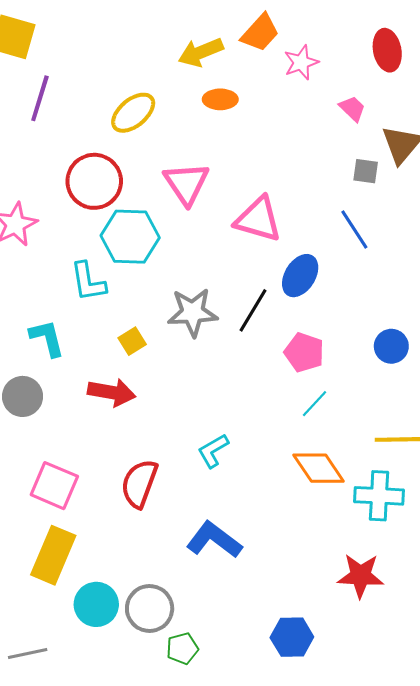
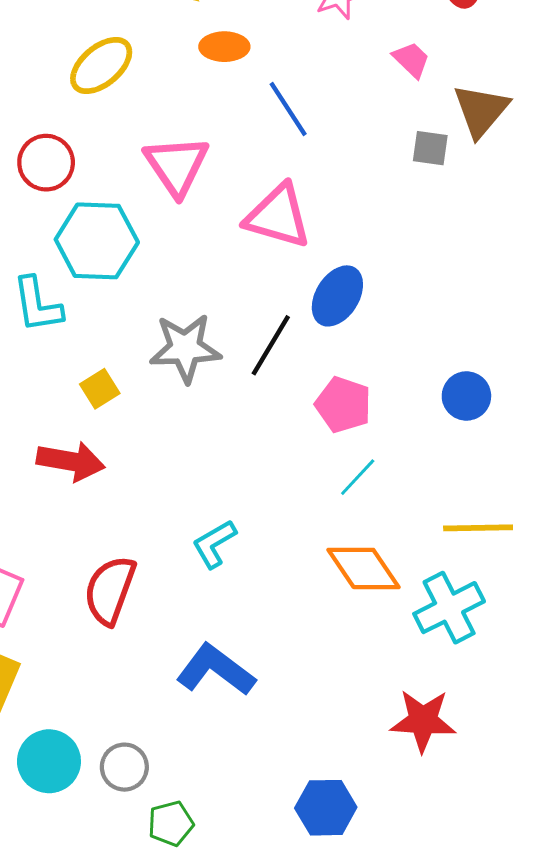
red circle: (94, 181) -> (46, 163), size x0.7
blue line: (354, 229) -> (288, 109), moved
cyan cross: (379, 496) -> (449, 608), turned -30
gray circle: (150, 608) -> (124, 767), size x0.7

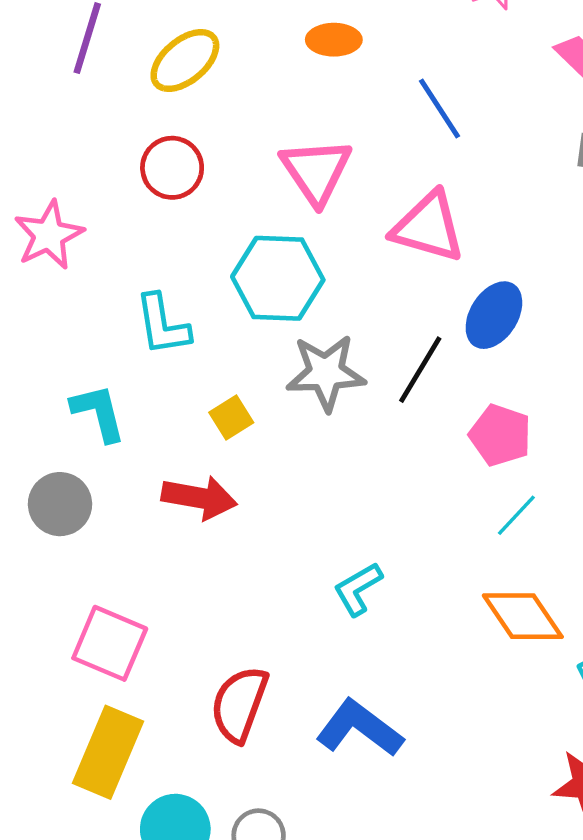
orange ellipse: (224, 47) -> (334, 40), moved
yellow ellipse: (101, 66) -> (185, 60), moved
cyan hexagon: (97, 241) -> (278, 278), moved
red semicircle: (110, 590) -> (239, 704), moved

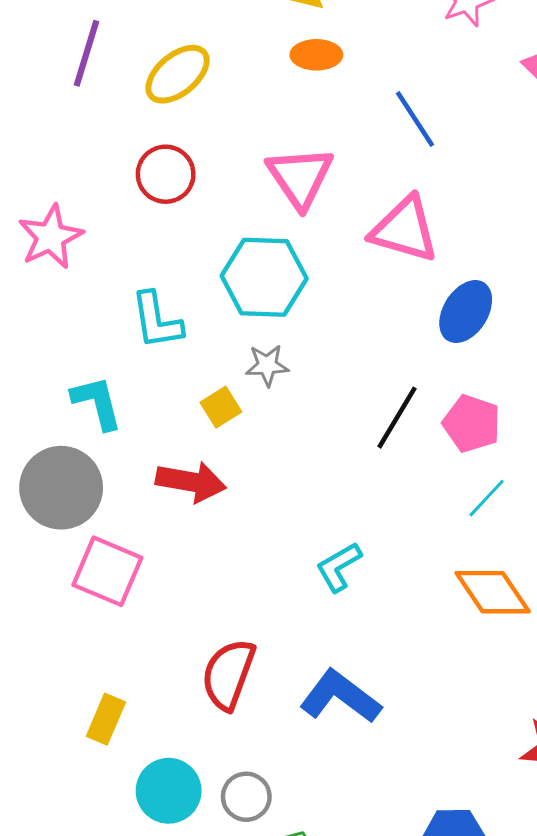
black line: (420, 370) -> (397, 418), moved
gray star: (326, 373) -> (267, 365), moved, size x0.6
gray circle: (60, 504) -> (61, 488), size x1.4
pink square: (110, 643) -> (107, 571), moved
yellow rectangle: (108, 752) -> (106, 719), size x0.6

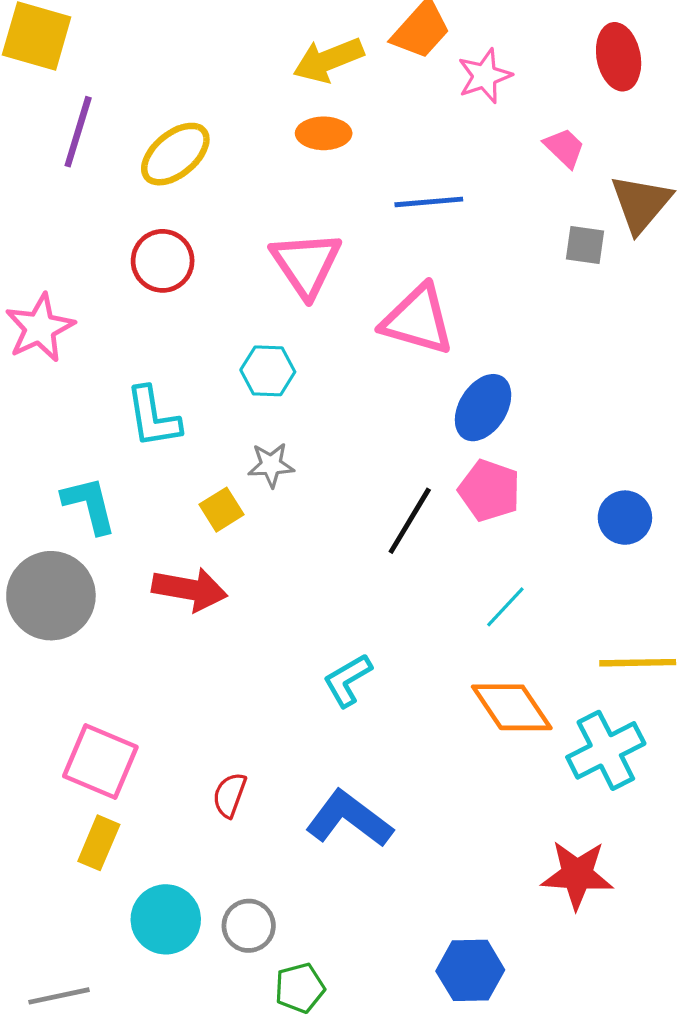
blue line: (415, 119) -> (429, 202), turned -62
cyan hexagon: (264, 277) -> (268, 371), size x0.6
pink pentagon: (472, 424) -> (489, 490), moved
pink square: (107, 571) -> (100, 762), moved
red semicircle: (228, 674) -> (230, 795), size x0.6

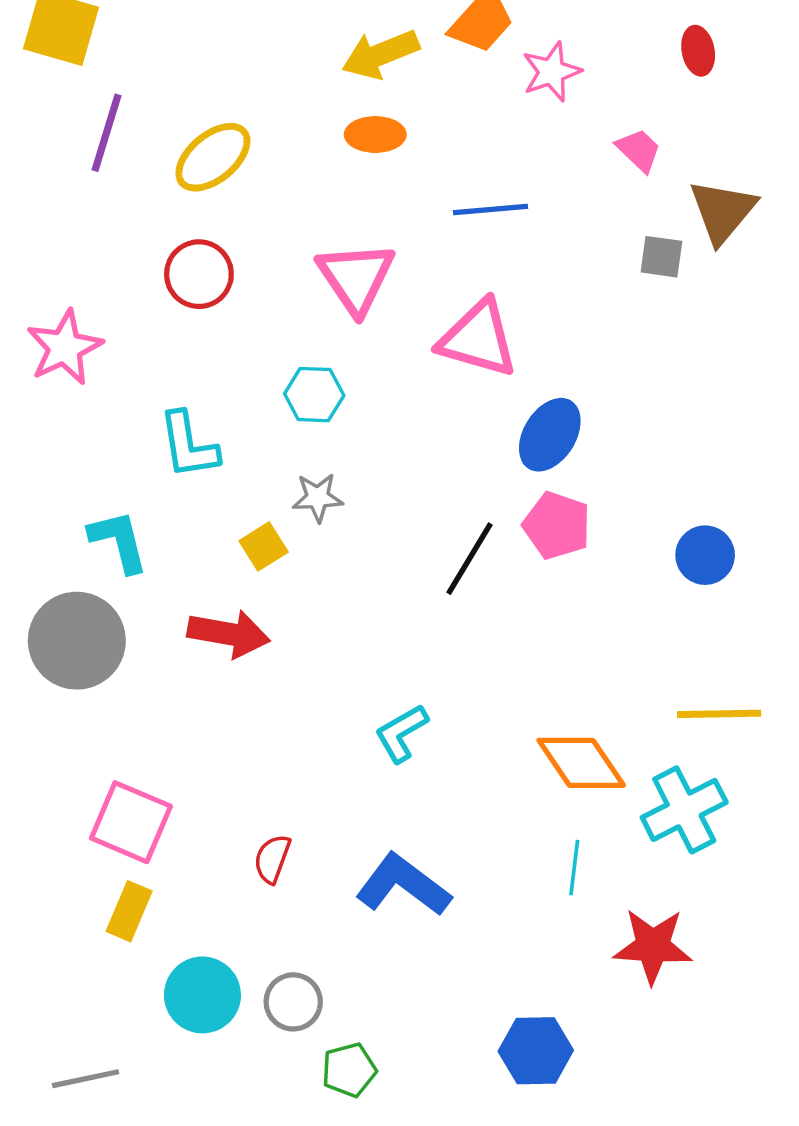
red ellipse: (619, 57) -> (698, 51), size x0.7
cyan line: (505, 607) -> (574, 868), moved, turned -36

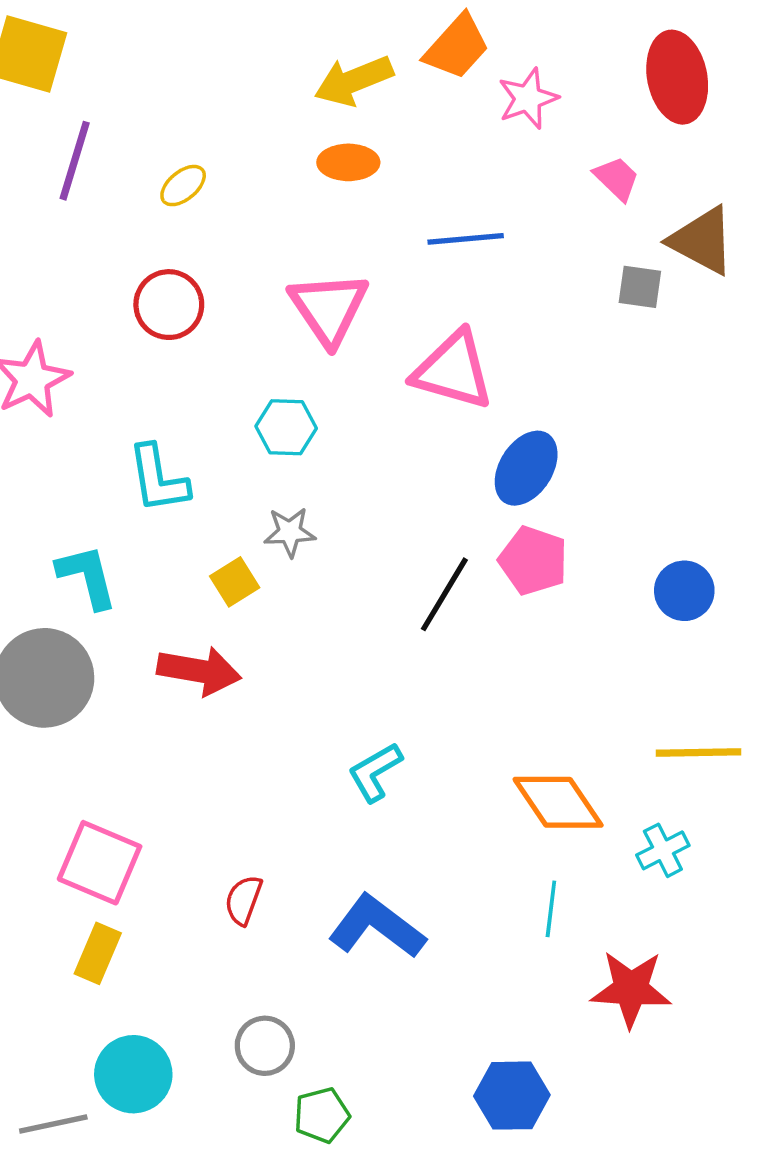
red ellipse: (698, 51) -> (677, 77), size x1.8
yellow ellipse: (213, 157) -> (183, 186), size x0.6
brown triangle: (723, 211) -> (702, 241), turned -42
cyan cross: (684, 810) -> (663, 850), size x0.6
cyan circle: (202, 995) -> (133, 1074), moved

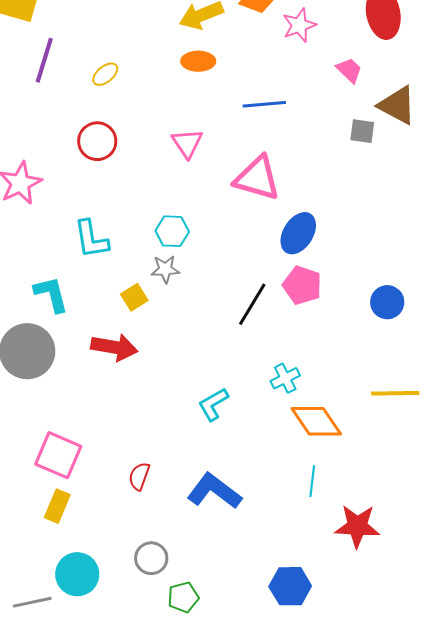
pink triangle: (329, 308) -> (187, 143), size x0.7
cyan hexagon: (286, 427) -> (172, 231), moved
cyan cross: (663, 850) -> (285, 378), moved

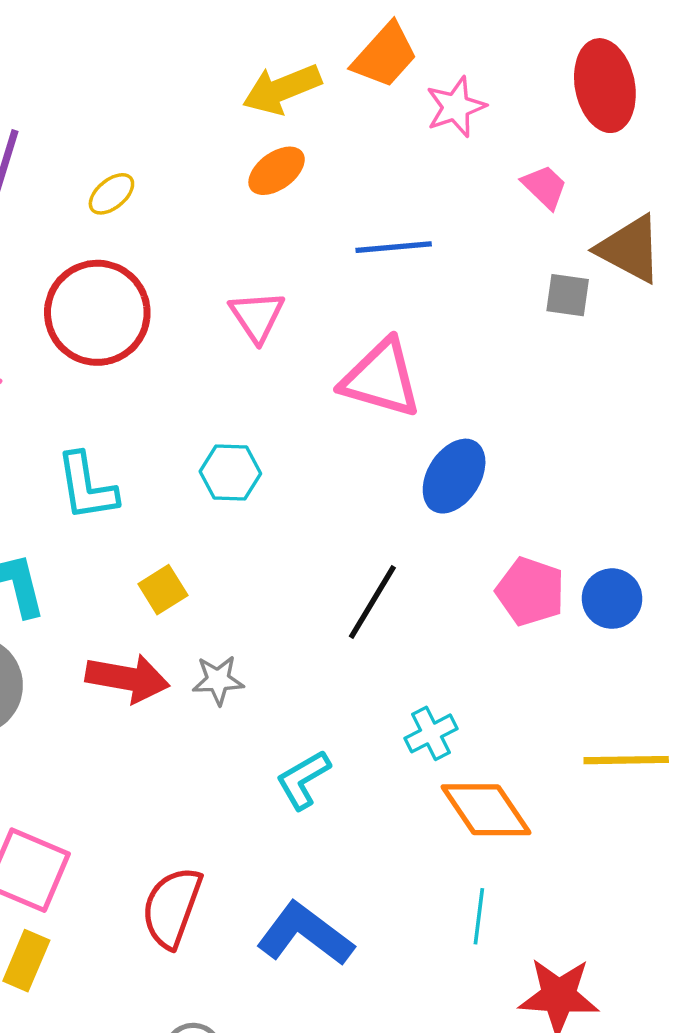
orange ellipse: (198, 61) -> (277, 171), turned -36
red circle: (97, 141) -> (97, 313), size x1.5
gray star: (165, 269) -> (218, 680), moved
pink pentagon: (302, 285) -> (530, 591), moved
red semicircle: (139, 476) -> (172, 907), size x1.6

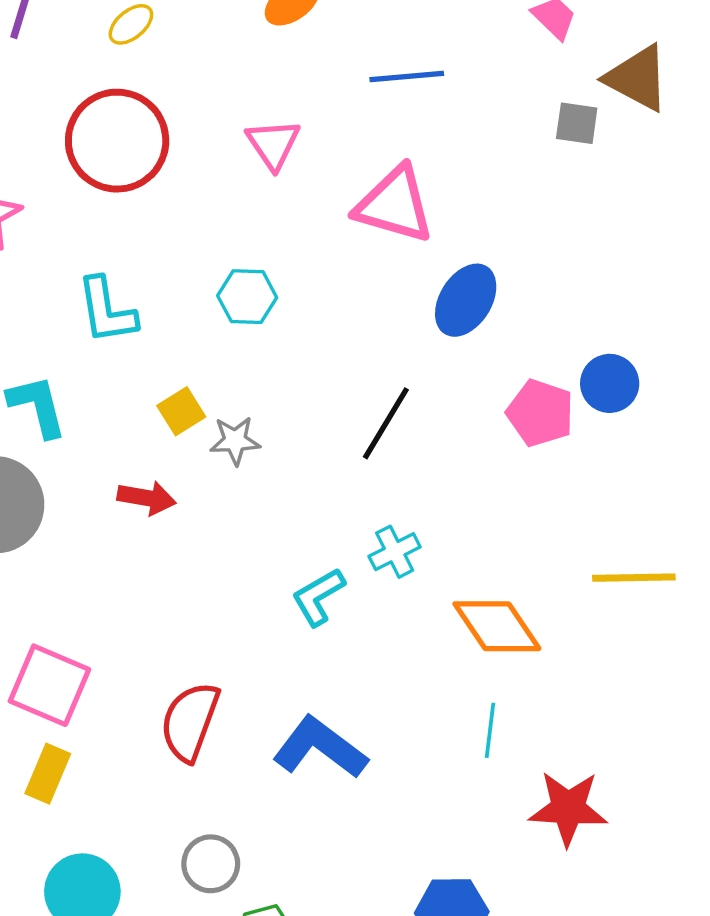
blue circle: (612, 599) -> (610, 383), moved
red arrow: (127, 678) -> (147, 498), size x0.7
gray star: (218, 680) -> (235, 441), moved
cyan cross: (431, 733) -> (395, 552), moved

